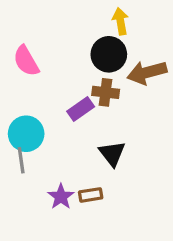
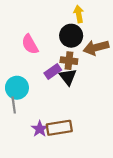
pink semicircle: (26, 61) -> (30, 44), moved
black triangle: (112, 154) -> (68, 77), moved
brown rectangle: (91, 195) -> (59, 128), size x1.6

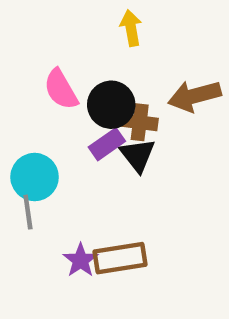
yellow arrow: (79, 14) -> (131, 28), moved
black circle: (71, 36) -> (111, 105), moved

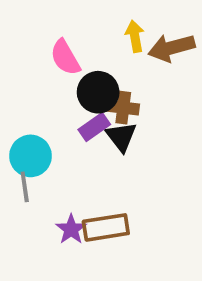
yellow arrow: (131, 28) -> (135, 36), moved
pink semicircle: (61, 89) -> (65, 57), moved
brown arrow: (194, 96) -> (171, 48), moved

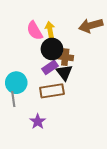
yellow arrow: (135, 36) -> (50, 30), moved
brown rectangle: (106, 227) -> (52, 91), moved

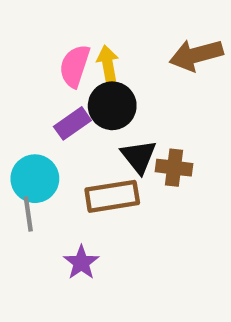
pink semicircle: (35, 31) -> (75, 66), turned 48
brown cross: (65, 57) -> (174, 168), moved
purple rectangle: (50, 67) -> (72, 123), moved

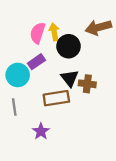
black circle: (112, 106) -> (69, 46), moved
cyan circle: (35, 179) -> (18, 75), moved

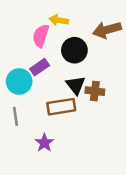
yellow arrow: (54, 32) -> (59, 20), moved, turned -70

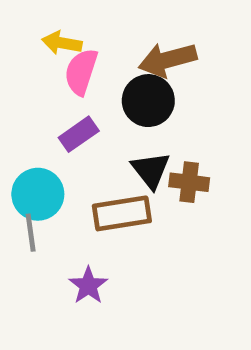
yellow arrow: (59, 20) -> (62, 43), moved
brown arrow: (107, 30) -> (168, 60), moved
cyan circle: (19, 81) -> (38, 194), moved

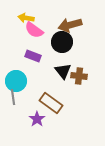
pink semicircle: (81, 72) -> (34, 30), turned -72
purple rectangle: (79, 134) -> (33, 56), turned 56
brown rectangle: (122, 213) -> (51, 103), moved, turned 45

